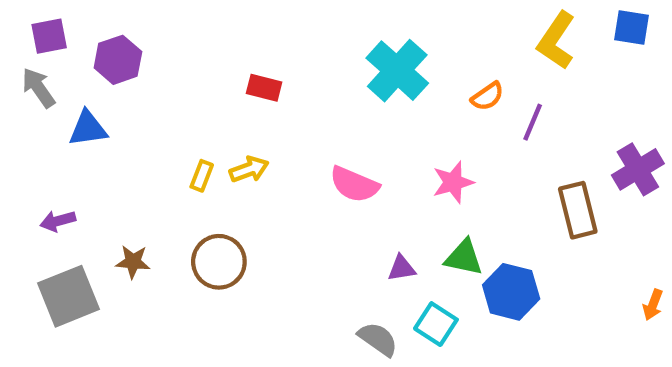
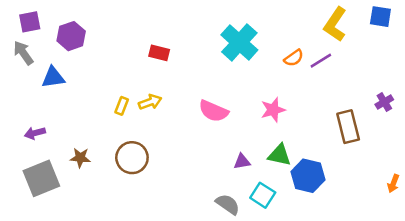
purple line: (533, 122) -> (321, 61), moved, turned 35
purple cross: (638, 169) -> (384, 102), size x0.6

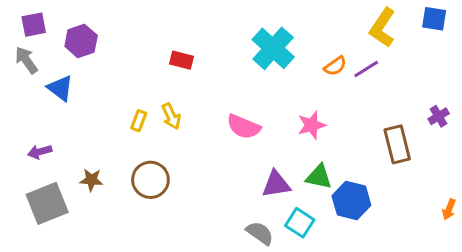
blue triangle: (53, 77) -> (60, 88), turned 45
yellow arrow: (150, 102) -> (171, 116), turned 85
purple triangle: (242, 162) -> (276, 184), size x1.5

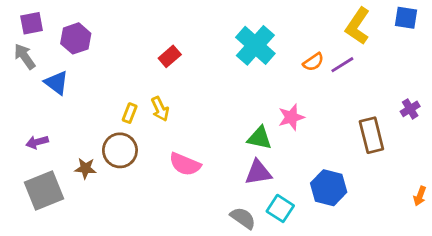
red rectangle: (182, 60) -> (170, 56), turned -55
pink semicircle: (244, 127) -> (185, 164), moved
green triangle: (319, 177) -> (260, 138), moved
brown circle: (150, 180) -> (120, 150), moved

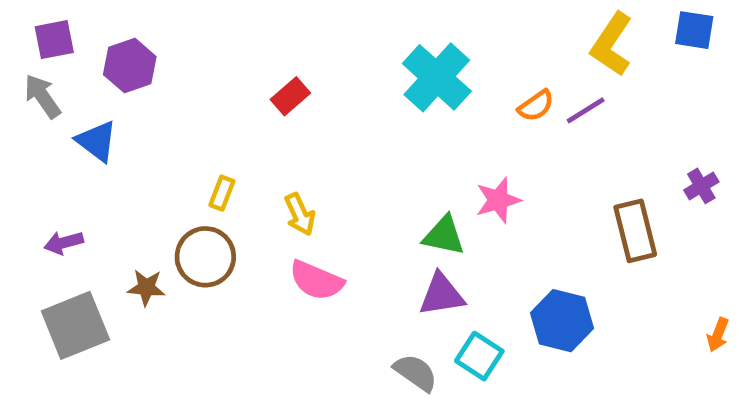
yellow arrow: (160, 109) -> (300, 214), moved

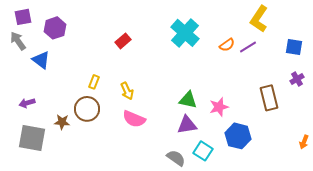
blue square: (694, 30) -> (294, 47), moved
pink star: (498, 200) -> (219, 107), moved
gray square: (75, 325) -> (32, 138), turned 32

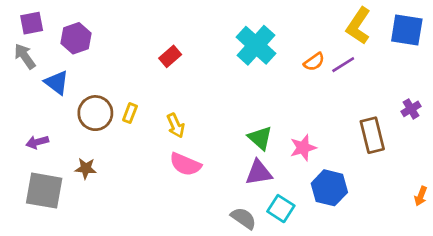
blue square: (294, 47) -> (407, 30), moved, size x1.4
green triangle: (188, 100) -> (260, 138), turned 30
brown circle: (87, 109) -> (95, 113), moved

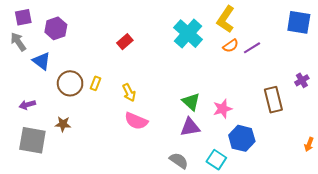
yellow L-shape: (358, 26) -> (226, 19), moved
cyan square: (281, 209) -> (216, 160), moved

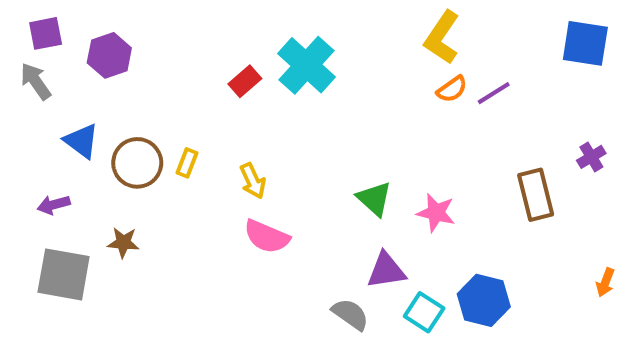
cyan cross: (188, 34) -> (307, 65), moved
blue triangle: (42, 61) -> (81, 141), moved
pink star: (223, 109) -> (436, 213), turned 30
purple triangle: (190, 127) -> (386, 270), moved
blue hexagon: (242, 138) -> (484, 300), moved

